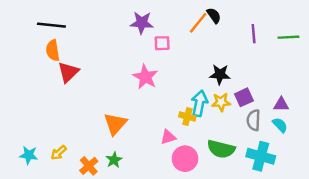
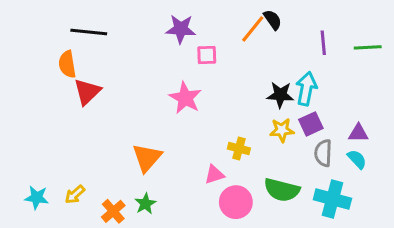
black line: (51, 25) -> (89, 32), moved
cyan arrow: (199, 103) -> (306, 89), moved

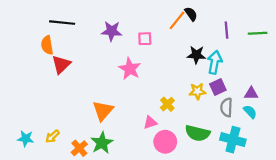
purple star: (181, 29) -> (112, 31), moved
black star: (280, 95) -> (196, 55), moved
yellow cross: (239, 148) -> (167, 104), turned 32
green star: (145, 204) -> (102, 143), size x1.5

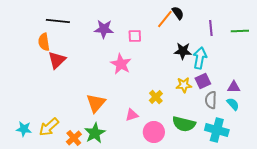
pink triangle: (150, 122) -> (132, 115), moved
yellow arrow: (52, 136) -> (49, 127), size x1.5

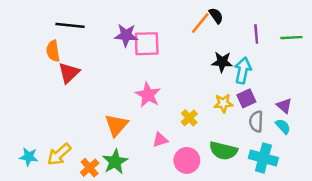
pink square: (135, 36) -> (147, 44), moved, size x1.6
pink star: (121, 64) -> (148, 95), moved
purple triangle: (234, 87) -> (284, 106), turned 40

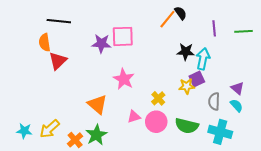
purple star: (126, 35) -> (101, 44), moved
purple square: (246, 98) -> (197, 79), moved
orange triangle: (116, 125) -> (97, 104), turned -30
pink circle: (187, 160) -> (156, 122), moved

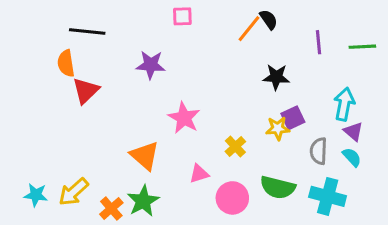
pink square: (123, 36) -> (182, 16), moved, size x0.6
cyan arrow: (203, 59) -> (344, 104), moved
pink circle: (156, 122) -> (232, 198), moved

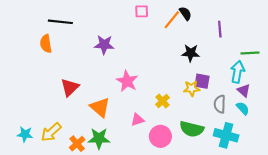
pink square: (182, 16) -> (142, 11), moved
green line: (362, 47) -> (250, 53), moved
red triangle: (86, 91) -> (70, 87), moved
purple square: (293, 118) -> (202, 81), turned 35
green star: (143, 201) -> (99, 138), turned 30

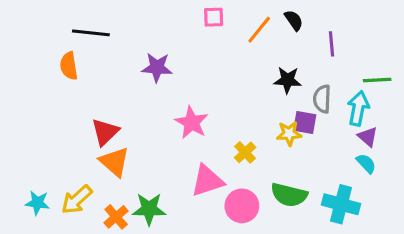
black semicircle: (185, 13) -> (294, 20), moved
gray semicircle: (220, 104) -> (322, 99), moved
orange triangle: (100, 107) -> (114, 162), moved
pink triangle: (137, 120) -> (207, 181), size x1.6

